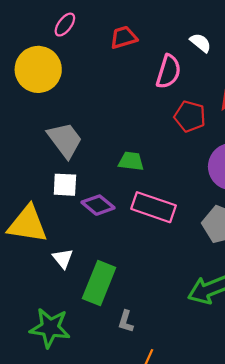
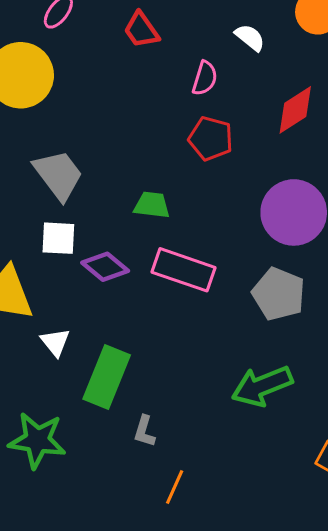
red trapezoid: (124, 37) -> (141, 30), turned -108
pink semicircle: (168, 72) -> (205, 78), size x0.7
red pentagon: (190, 116) -> (211, 139), moved

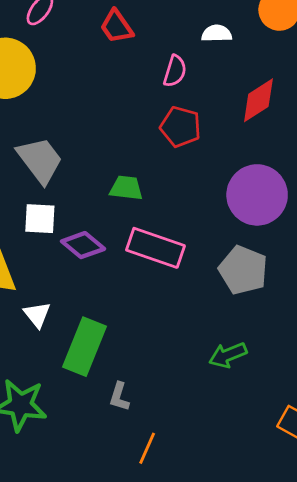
white semicircle: (250, 38) -> (217, 33), turned -40
green arrow: (262, 386) -> (228, 355), size x0.7

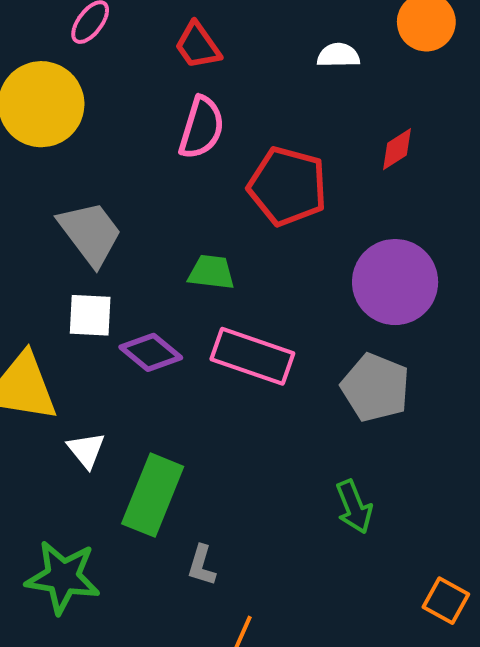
pink semicircle: (175, 71) -> (202, 128), moved, size x1.4
red diamond: (258, 100) -> (397, 149), size x0.7
red pentagon: (180, 127) -> (288, 186), size x1.4
green arrow: (228, 355) -> (354, 507), turned -90

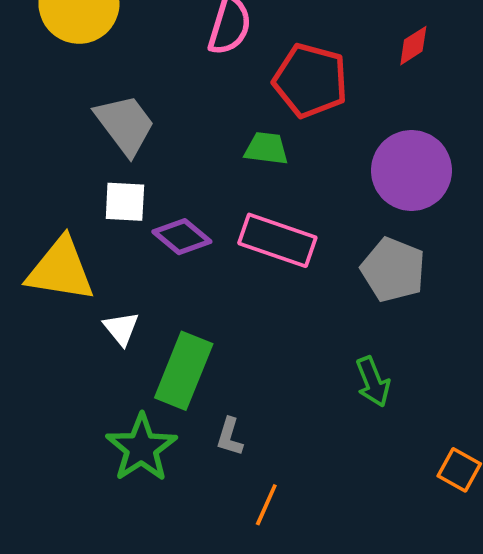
green trapezoid: (211, 272) -> (266, 148), moved
green star: (63, 577) -> (141, 448), moved, turned 30

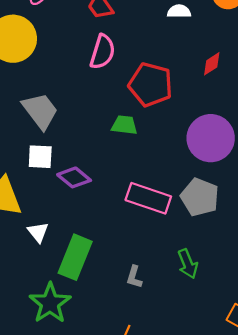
pink rectangle: (277, 240) -> (148, 198), moved
gray L-shape: (230, 437) -> (134, 277), moved

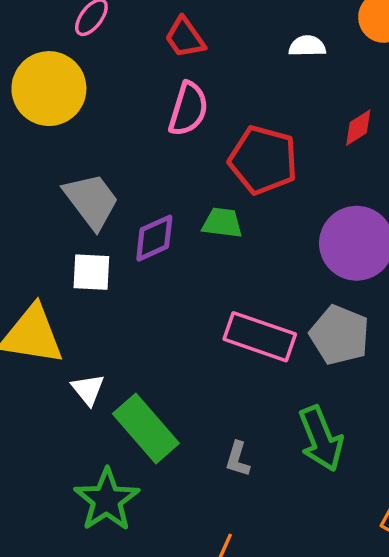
purple diamond: (74, 177) -> (154, 238), moved, turned -64
green rectangle: (75, 257) -> (146, 428), turned -63
green arrow: (188, 264) -> (321, 439), size x1.4

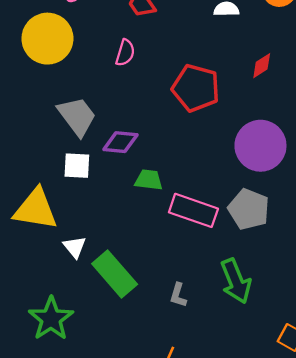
pink semicircle: (188, 109) -> (125, 53), moved, size x0.7
green trapezoid: (222, 223) -> (149, 180), moved
purple diamond: (154, 238) -> (120, 142), turned 30
green star: (107, 500) -> (51, 319), moved

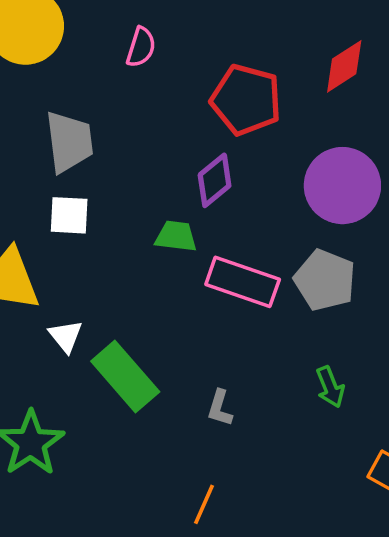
red diamond: (262, 66) -> (344, 66), size x1.4
gray trapezoid: (77, 116) -> (69, 142), turned 30
purple diamond: (120, 142) -> (215, 180), moved, turned -45
green arrow: (236, 281) -> (330, 387), moved, size x0.6

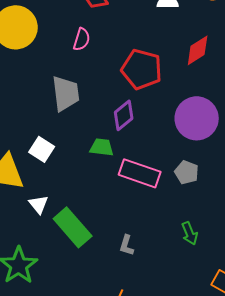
gray trapezoid: (69, 142) -> (66, 93), moved
white square: (69, 215) -> (42, 149), moved, turned 30
gray pentagon: (325, 280) -> (187, 172), size x0.7

